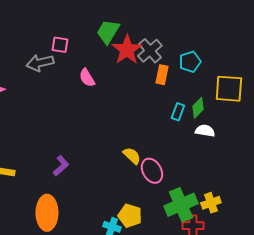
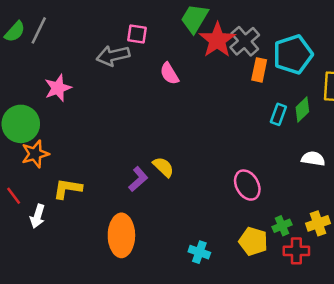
cyan pentagon: (190, 62) -> (293, 54), size x1.5
white semicircle: (205, 131) -> (313, 159), moved
yellow semicircle: (132, 156) -> (163, 167), moved
green cross: (181, 205) -> (282, 226), size x0.5
yellow pentagon: (130, 216) -> (253, 241), moved

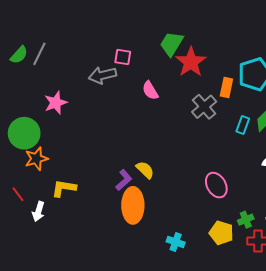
gray cross: (245, 41) -> (204, 107), moved
orange ellipse: (121, 235) -> (133, 205), moved

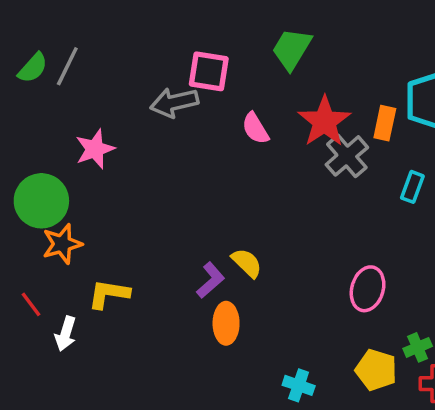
pink square: (123, 57) -> (209, 71), size x1.4
red star: (191, 62) -> (324, 121), moved
pink ellipse: (216, 185) -> (368, 289), turned 45
orange ellipse: (133, 205) -> (226, 323), size x0.7

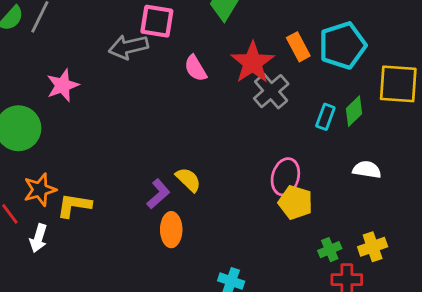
orange rectangle: (385, 123) -> (298, 47), moved, turned -40
orange star: (62, 244) -> (40, 190), moved
pink ellipse: (368, 289) -> (285, 177), moved
yellow pentagon: (376, 370) -> (295, 202), moved

